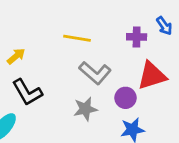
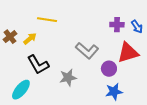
blue arrow: (164, 26) -> (137, 27), moved
yellow line: (77, 38) -> (47, 20), moved
gray star: (85, 109) -> (68, 78), moved

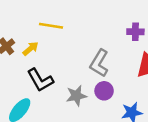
gray L-shape: (87, 51) -> (99, 63), turned 80
purple circle: (109, 69) -> (104, 91), moved

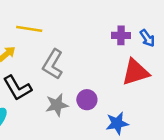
gray L-shape: (99, 63) -> (53, 64), moved

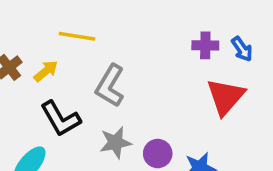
red triangle: (135, 72) -> (226, 97), turned -32
purple circle: (87, 100) -> (158, 154), moved

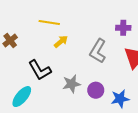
yellow arrow: (46, 71) -> (61, 42), moved
gray L-shape: (110, 86) -> (98, 51), moved

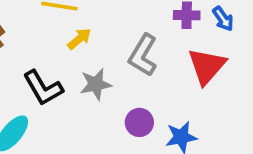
gray star: (71, 84) -> (96, 84), moved

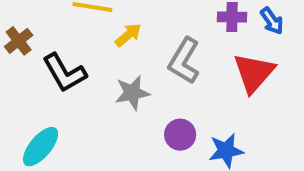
yellow arrow: (79, 39) -> (128, 35), moved
black L-shape: (43, 88) -> (64, 73), moved

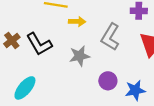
yellow arrow: (128, 35) -> (77, 22), turned 42
brown cross: (19, 41) -> (12, 40), moved

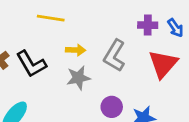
yellow arrow: (77, 22) -> (76, 50), moved

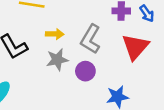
purple circle: (112, 107) -> (85, 71), moved

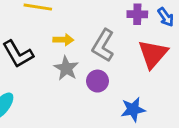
gray star: (57, 60) -> (66, 68), turned -30

